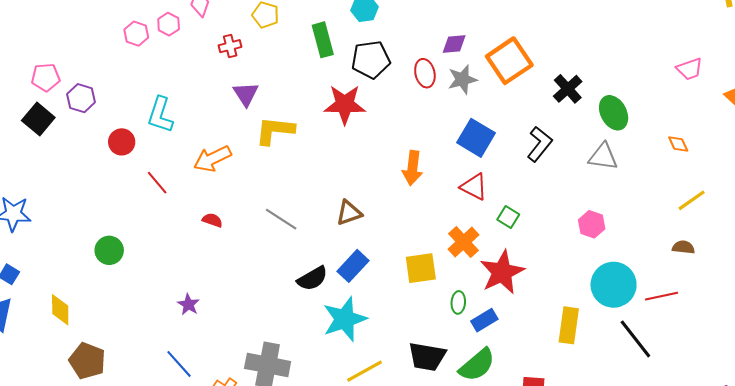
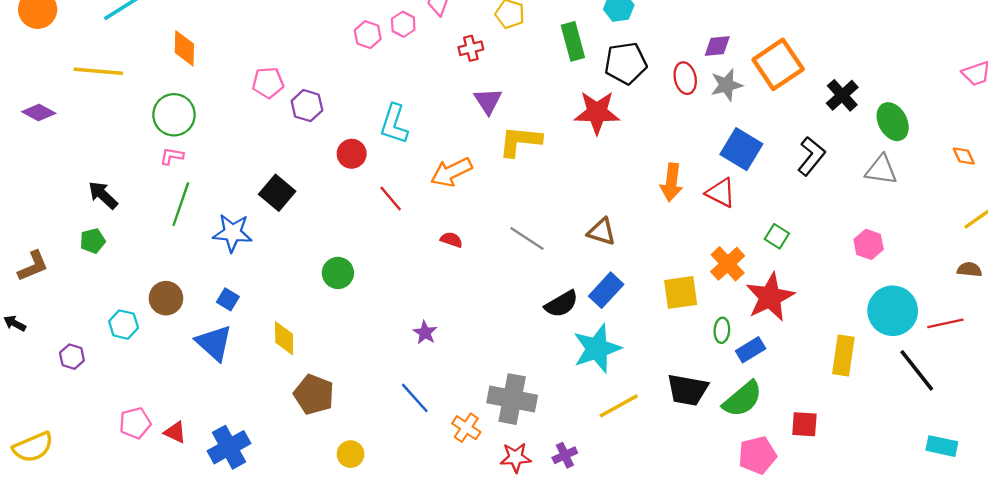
black square: (38, 119) -> (277, 193), moved
red triangle: (474, 187) -> (721, 193), moved
brown triangle: (349, 213) -> (602, 232), turned 36

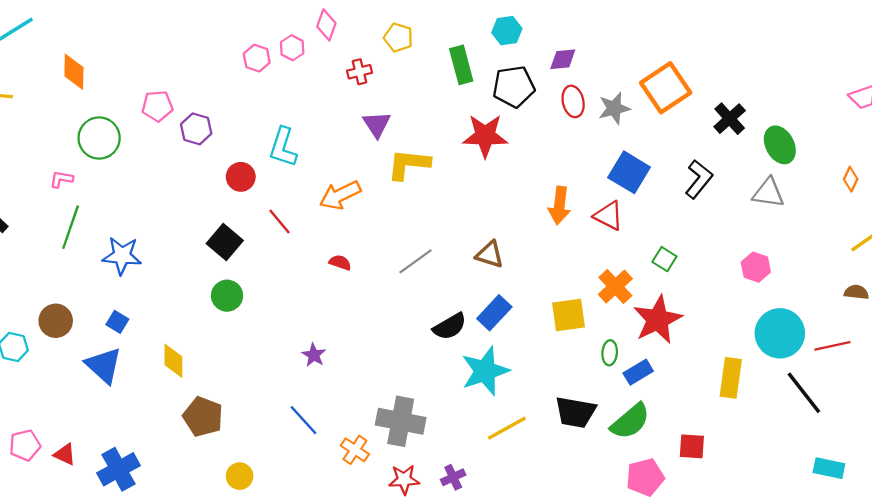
purple diamond: (717, 46) -> (563, 59), moved
green circle: (174, 115) -> (99, 138), moved
orange diamond: (964, 156) -> (851, 179), turned 50
black square: (277, 193) -> (225, 242), moved
gray line: (527, 239) -> (415, 261), turned -69

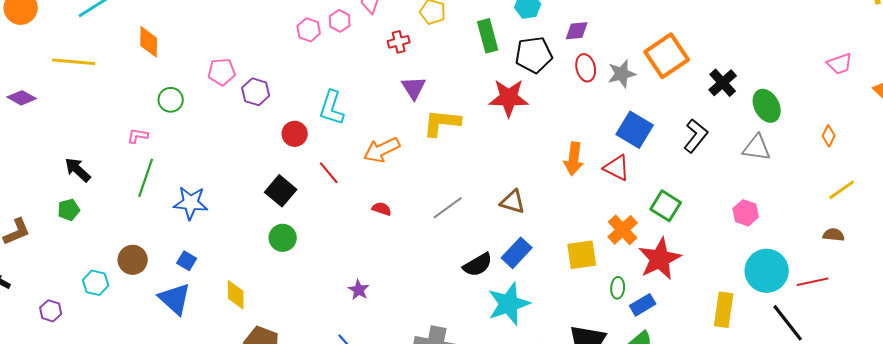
green circle: (99, 138) -> (171, 100), size x0.7
green square: (664, 259) -> (666, 206), size x1.4

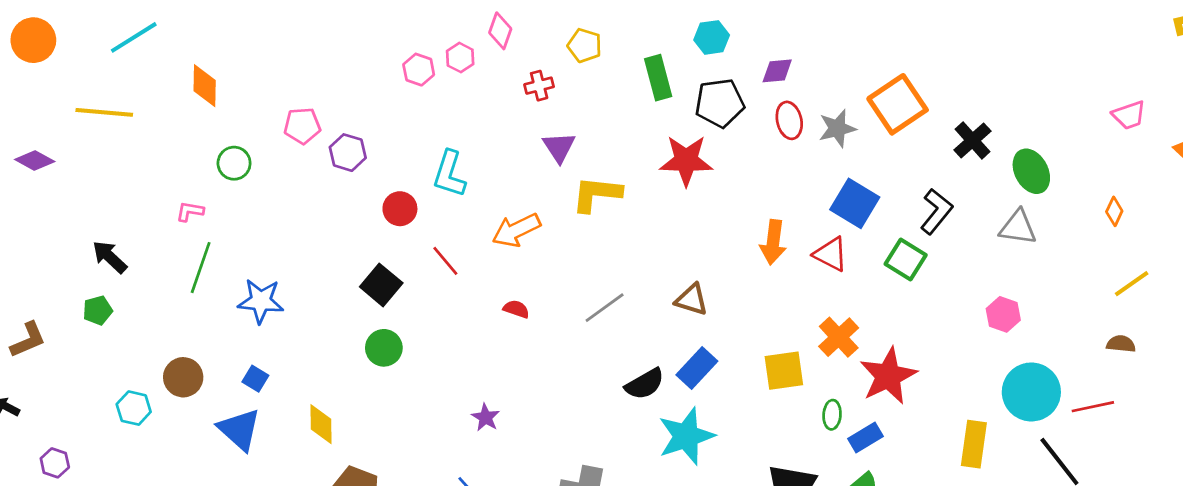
green square: (666, 206) -> (906, 260), moved
purple hexagon: (51, 311) -> (55, 463), moved

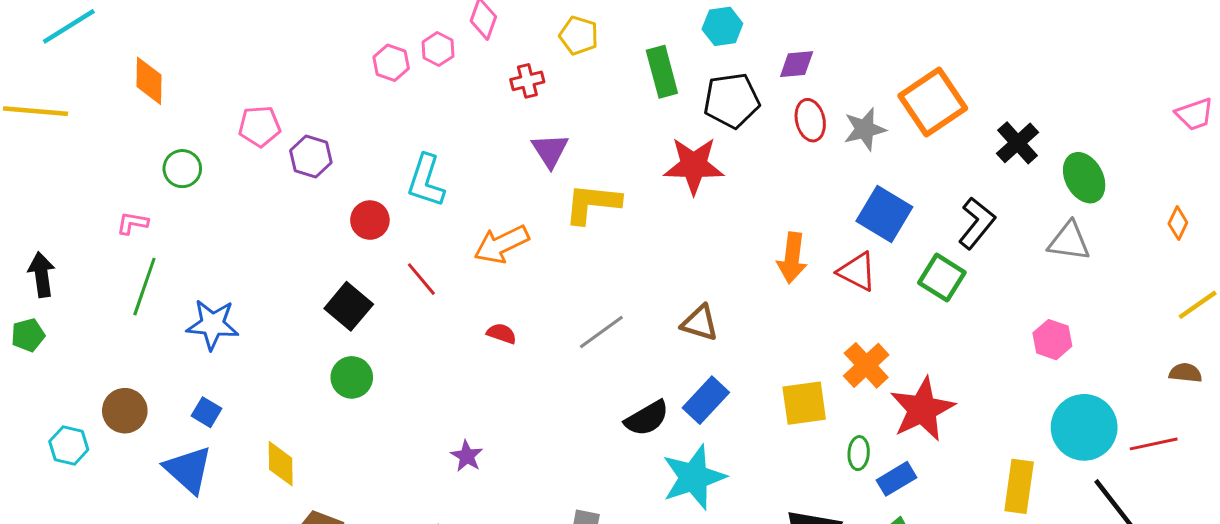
black arrow: (110, 257) -> (42, 275), turned 39

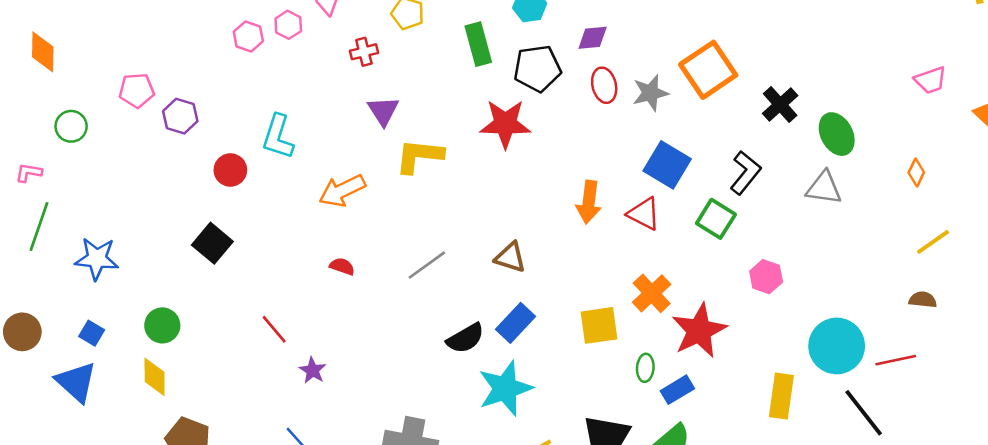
red line: (421, 279) -> (274, 329), moved
pink hexagon: (1052, 340) -> (766, 277), moved
green circle: (352, 377) -> (162, 325), moved

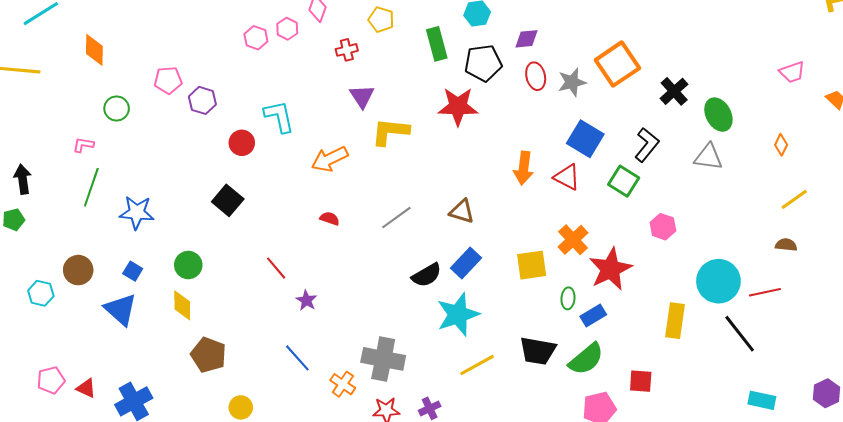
cyan L-shape: (278, 137) -> (279, 117), turned 150

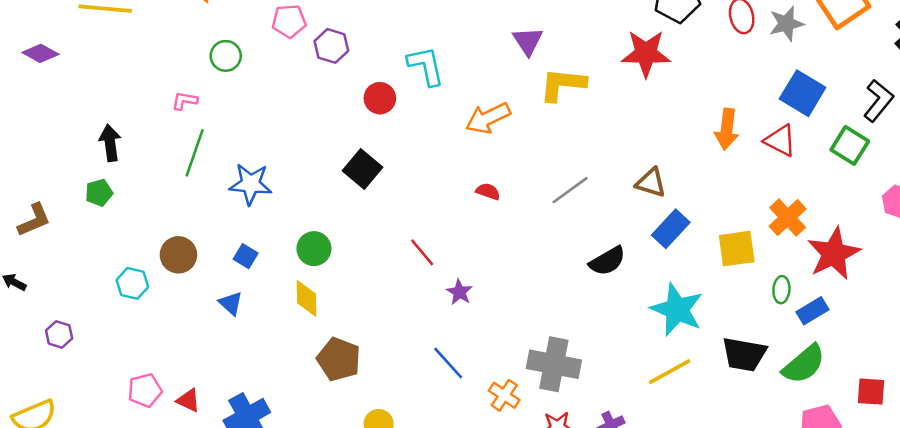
blue rectangle: (466, 263) -> (671, 229), moved
blue triangle: (121, 309) -> (231, 303), size x0.6
cyan star: (458, 315) -> (677, 310), moved, turned -30

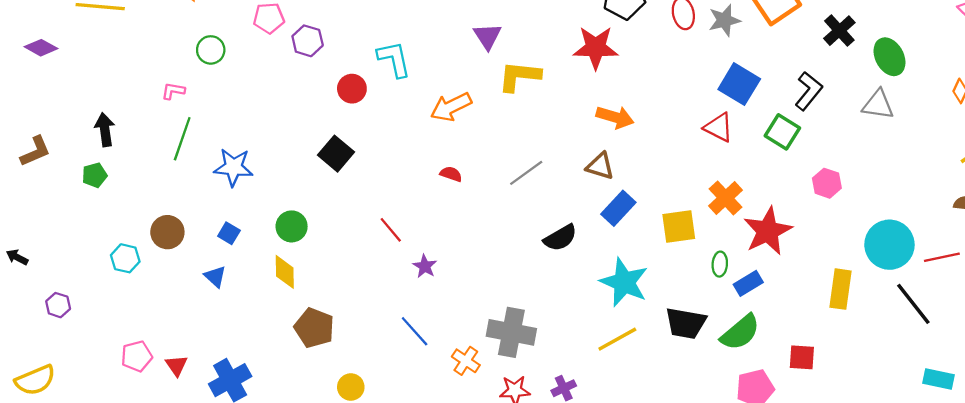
orange arrow: (727, 129) -> (615, 117), moved, turned -81
brown L-shape: (34, 220) -> (35, 151), moved
red triangle: (188, 400) -> (177, 365), turned 30

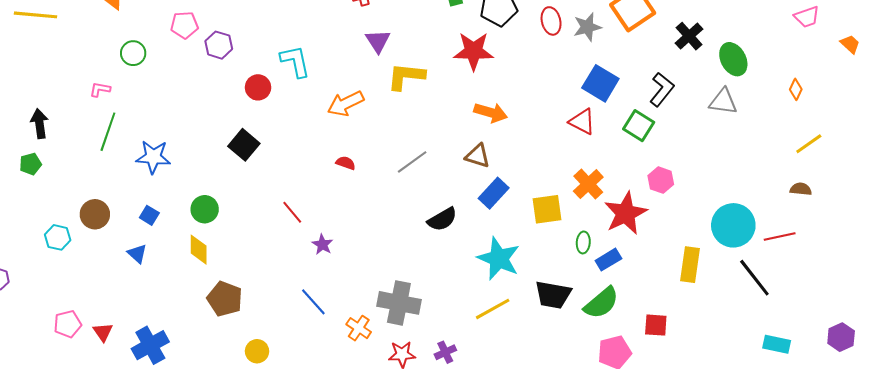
pink hexagon: (827, 183) -> (661, 180), moved

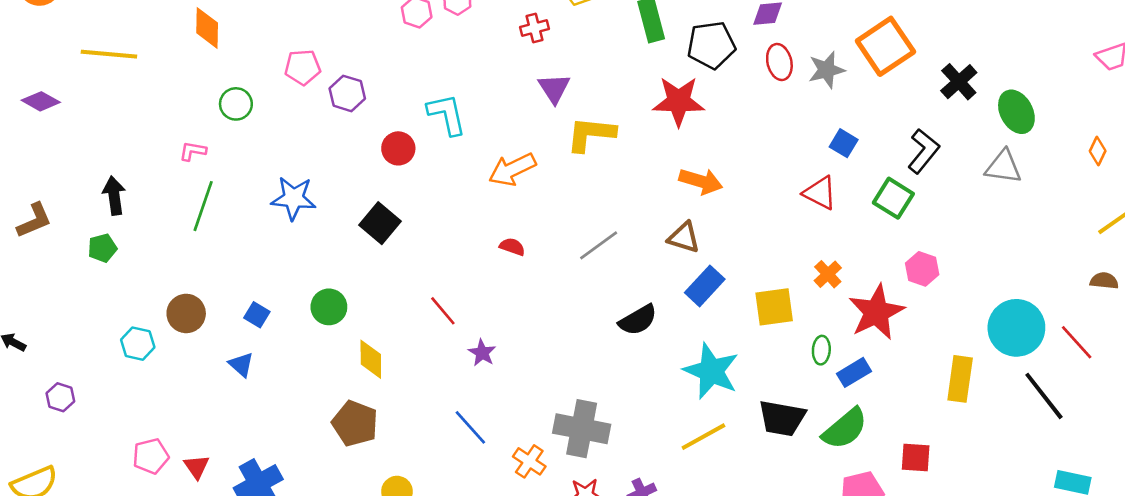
blue square: (600, 83) -> (844, 143), size x0.6
blue star: (153, 157) -> (294, 198), moved
orange cross: (588, 184) -> (828, 274), size x0.7
red line: (780, 236) -> (1077, 342), turned 60
yellow diamond: (199, 250) -> (371, 359), moved

